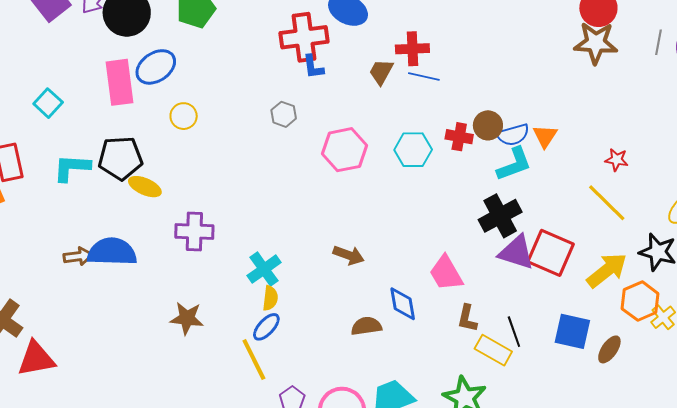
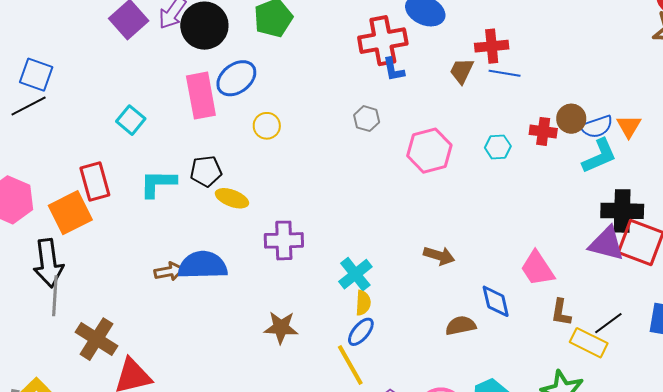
cyan hexagon: (413, 150) -> (498, 147), size x0.7
black pentagon: (120, 158) -> (206, 171), size x0.7
black cross: (500, 216) -> (622, 211), moved, turned 33
black line: (514, 332) -> (608, 323), turned 76

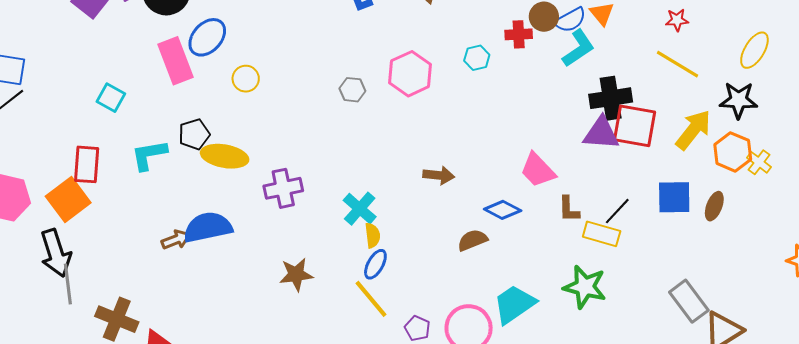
gray hexagon: (367, 119) -> (352, 90), moved
red rectangle: (95, 181) -> (87, 164), turned 30
yellow ellipse: (232, 198) -> (225, 156), size x1.4
blue diamond: (496, 301) -> (503, 210), turned -39

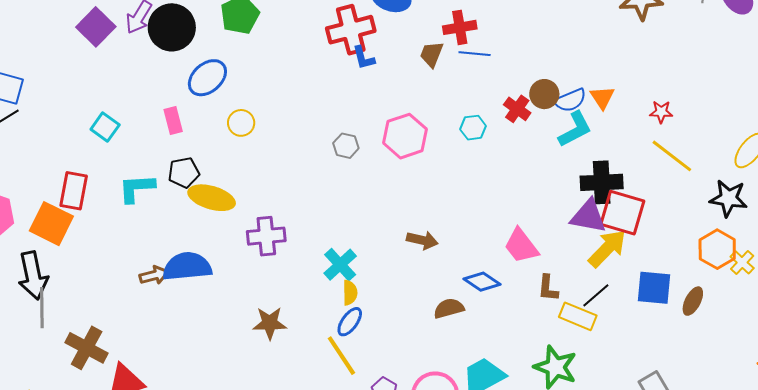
red star: (677, 20) -> (661, 112), moved
red cross: (519, 34) -> (517, 109), turned 32
pink rectangle: (175, 61) -> (173, 120), moved, size x0.6
yellow arrow: (693, 130) -> (607, 248), moved
orange square: (68, 199) -> (51, 224), turned -33

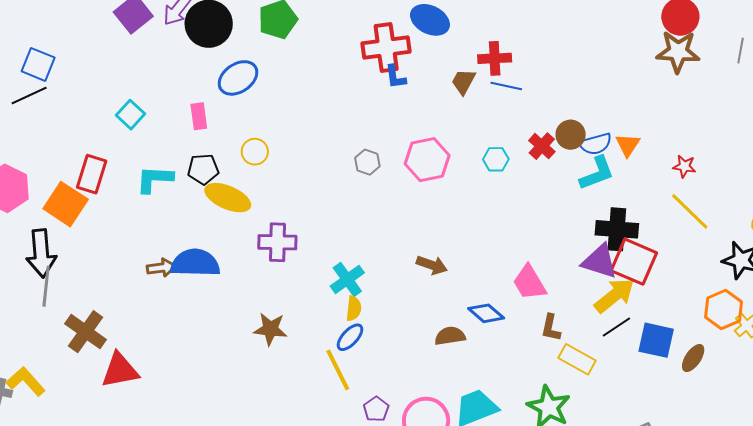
yellow circle: (241, 123) -> (255, 152), moved
black line: (596, 295) -> (616, 327), moved

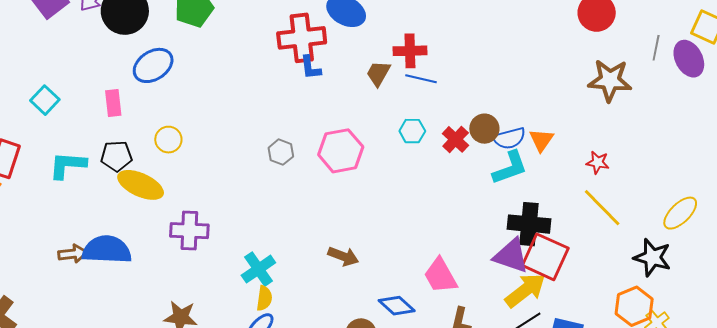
brown star: (678, 52) -> (610, 80), moved
cyan hexagon: (496, 159) -> (412, 131), moved

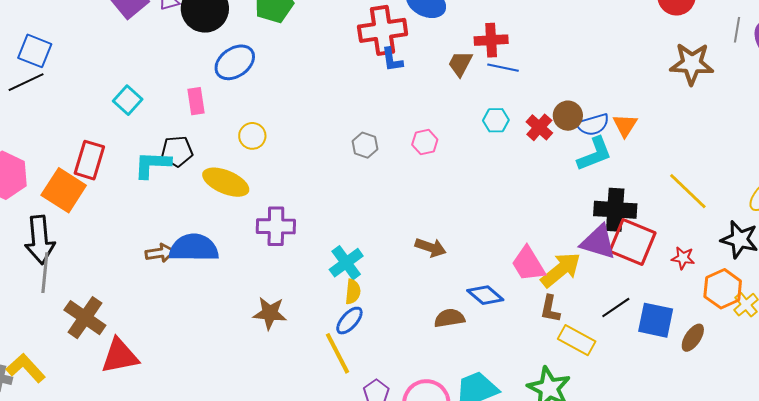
pink hexagon: (341, 151) -> (425, 142), size x0.6
black pentagon: (116, 156) -> (177, 151), moved
red star: (598, 162) -> (683, 258), moved
yellow arrow: (525, 290) -> (561, 270), moved

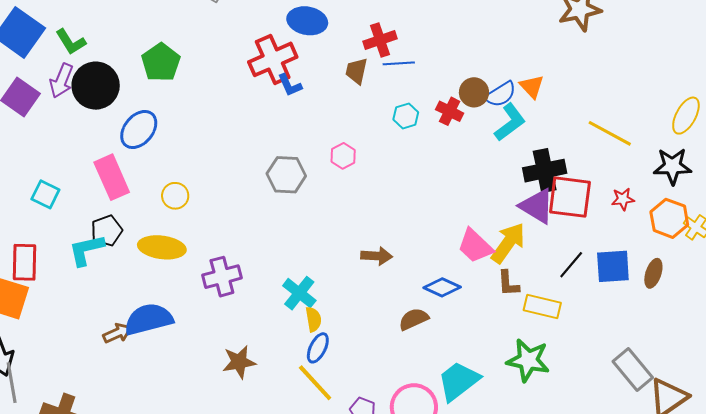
pink rectangle: (196, 101) -> (112, 177), size x1.6
gray hexagon: (365, 145) -> (286, 175), size x1.5
purple triangle: (598, 242) -> (537, 206), turned 30

